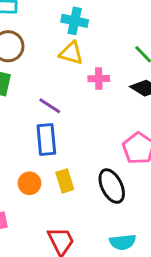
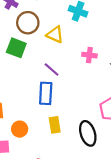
yellow triangle: (71, 53) -> (55, 35), moved
orange circle: (29, 183) -> (20, 129), moved

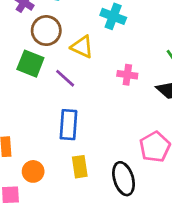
purple line: (52, 70) -> (65, 78), moved

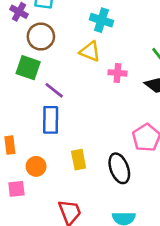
yellow triangle: (82, 47) -> (90, 51), moved
purple line: (65, 78) -> (54, 90), moved
blue rectangle: (68, 125) -> (51, 120), moved

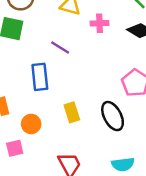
purple line: (54, 90) -> (60, 47), moved

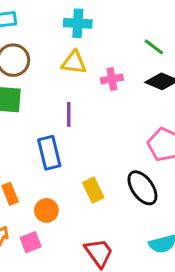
purple line: (60, 47) -> (69, 114), turned 66

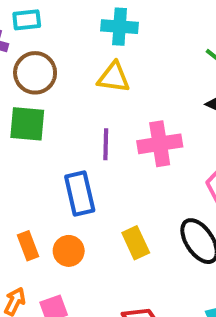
pink cross: (112, 79) -> (160, 144), moved, size x1.5
orange circle: (46, 210) -> (69, 251), moved

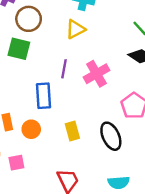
yellow triangle: (114, 77) -> (75, 29), turned -45
pink cross: (160, 144) -> (97, 74), turned -30

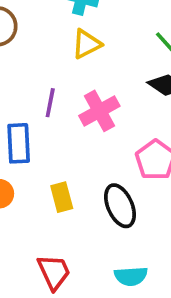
yellow triangle: (75, 29) -> (86, 44), moved

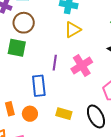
yellow rectangle: (62, 197) -> (64, 114), turned -56

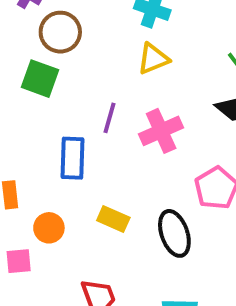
orange circle: (30, 114) -> (49, 228), moved

